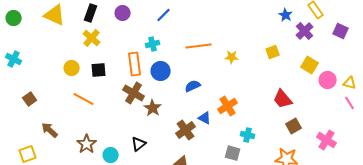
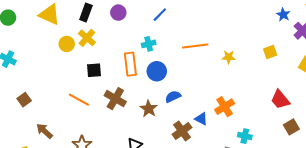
yellow circle: (72, 68) -> (67, 44), moved
blue semicircle: (193, 86) -> (173, 97), moved
brown cross: (134, 93) -> (115, 99), moved

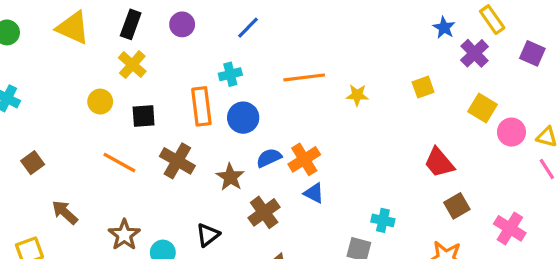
yellow circle: (67, 44) -> (100, 102), moved
orange cross: (225, 107) -> (304, 159), moved
brown cross: (182, 131) -> (264, 212), moved

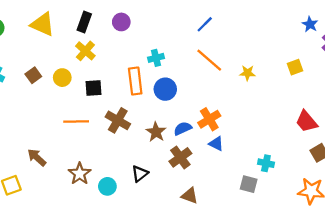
blue line: (248, 28) -> (205, 24), moved
orange line: (304, 77) -> (209, 60), turned 48
blue semicircle: (269, 158) -> (183, 128), moved
brown square: (33, 163) -> (33, 75), moved
orange line: (119, 163) -> (76, 122), turned -30

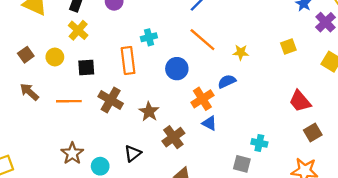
blue circle: (165, 89) -> (177, 69), moved
blue semicircle: (183, 128) -> (227, 81), moved
brown arrow: (37, 157) -> (29, 92), moved

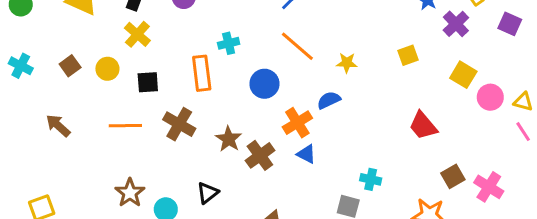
brown arrow: (29, 92) -> (58, 126), moved
brown square: (313, 133) -> (453, 176), moved
brown cross: (173, 137) -> (260, 155), moved

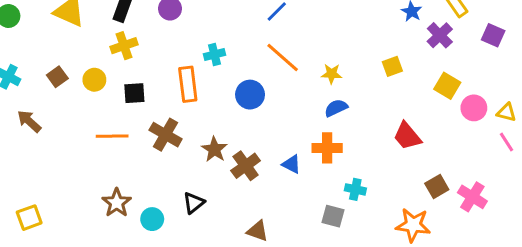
yellow cross: (137, 34) -> (124, 46), turned 30
blue semicircle: (329, 100) -> (336, 108), moved
orange cross: (297, 123) -> (327, 148), moved, turned 32
brown arrow: (58, 126) -> (29, 121), moved

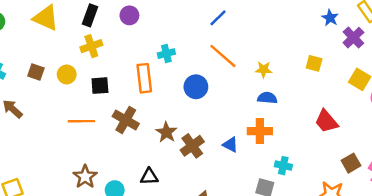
yellow square: (392, 66) -> (314, 63), turned 35
brown square: (57, 77) -> (36, 72), turned -35
blue semicircle: (336, 108) -> (267, 98), turned 30
black triangle: (194, 203) -> (149, 177), turned 36

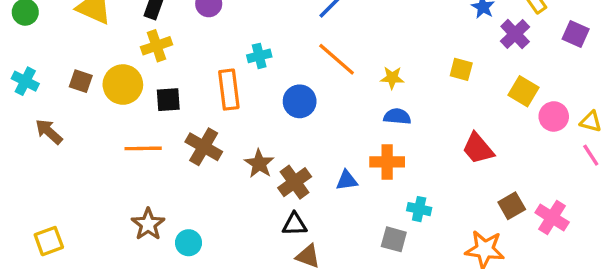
yellow circle: (67, 74) -> (123, 85), size x1.5
blue triangle: (230, 145) -> (347, 180), turned -35
black triangle: (149, 177) -> (295, 224), moved

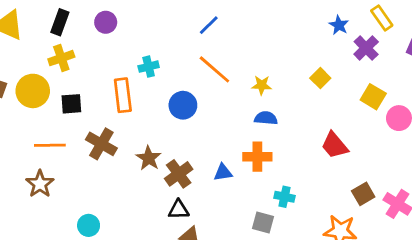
yellow square: (461, 69) -> (320, 78), turned 30
brown star: (148, 224) -> (40, 184), moved

